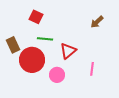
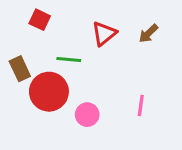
red square: (36, 17) -> (40, 20), moved
red triangle: (68, 51) -> (104, 33), moved

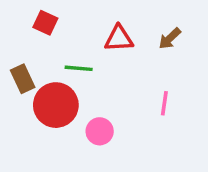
red triangle: (104, 33) -> (119, 39), turned 36
pink line: (141, 105) -> (164, 103), moved

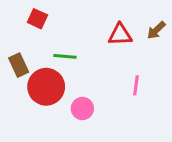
red triangle: (119, 39) -> (120, 35), moved
brown arrow: (170, 39) -> (156, 30), moved

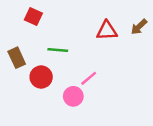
pink line: (136, 85) -> (89, 78), moved, turned 42
red circle: (46, 87) -> (41, 77), size x0.7

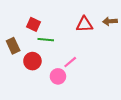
red square: (33, 17) -> (33, 24), moved
brown arrow: (139, 27) -> (110, 21), turned 40

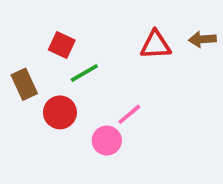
green line: (46, 40) -> (84, 73), turned -35

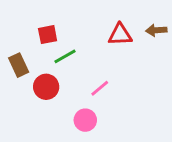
red square: (62, 45) -> (48, 35), turned -36
pink circle: (107, 141) -> (85, 120), moved

